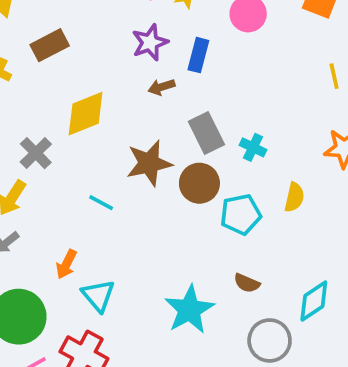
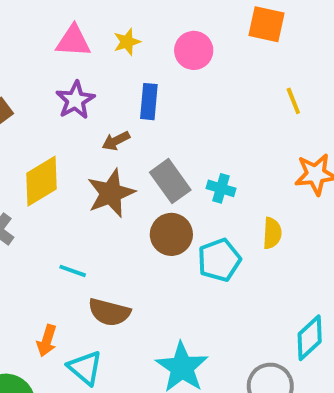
purple star: (150, 42) -> (75, 100), moved
brown star: (149, 163) -> (111, 193), moved
brown semicircle: (247, 283) -> (109, 312), moved, size x1.5

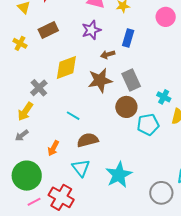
pink circle: (194, 50) -> (166, 17), moved
cyan cross: (221, 188) -> (164, 97), moved
brown semicircle: (109, 312) -> (88, 140), turned 140
cyan triangle: (85, 368) -> (81, 168), moved

